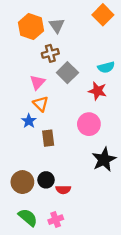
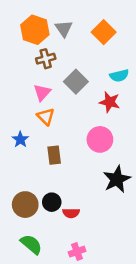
orange square: (103, 15) -> (104, 32), moved
brown cross: (50, 53) -> (46, 59), moved
blue star: (29, 121) -> (20, 139), moved
pink cross: (56, 220) -> (77, 252), moved

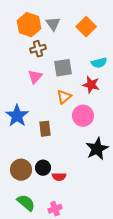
gray square: (76, 82) -> (63, 68), turned 36
orange triangle: (46, 117) -> (64, 97), moved, turned 35
blue star: (20, 139) -> (17, 116), size x1.6
pink cross: (77, 252) -> (55, 209), moved

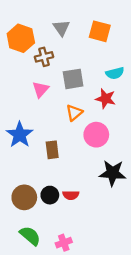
orange hexagon: (29, 25) -> (21, 38), moved
orange square: (86, 27) -> (100, 31), turned -30
black star: (97, 149) -> (113, 173), turned 30
red semicircle: (59, 177) -> (71, 195), moved

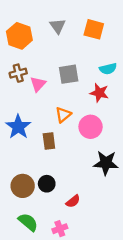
brown cross: (44, 57) -> (18, 73), moved
orange triangle: (74, 113) -> (63, 115), moved
red semicircle: (71, 195) -> (73, 201), moved, turned -40

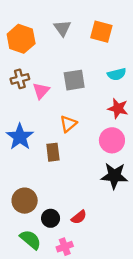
red star: (99, 93) -> (118, 108), moved
pink circle: (91, 127) -> (112, 140), moved
black circle: (47, 184) -> (51, 218), moved

